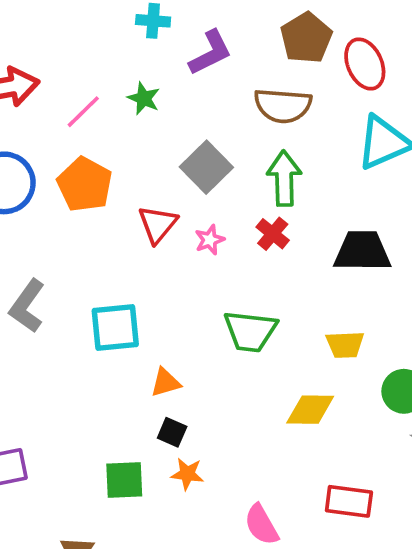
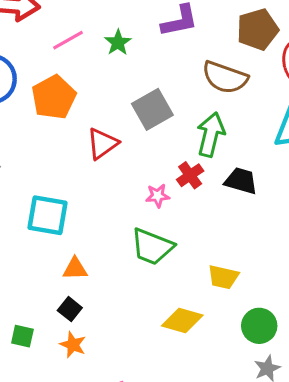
pink star: (210, 240) -> (158, 196), moved
black trapezoid: (362, 251) -> (241, 181), moved, size x0.7
green square: (124, 480) -> (22, 336), size x0.7

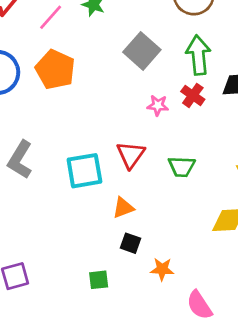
red triangle: (102, 144) -> (131, 155), moved
pink star: (158, 196) -> (158, 105), moved, turned 30
green trapezoid: (152, 247) -> (182, 167), size x0.7
orange star: (73, 345) -> (162, 269), moved

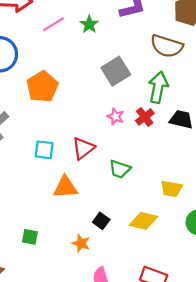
orange pentagon: (55, 70) -> (42, 87), moved
cyan square: (84, 171) -> (44, 150), size x0.7
orange triangle: (123, 208) -> (65, 187), size x1.4
black square: (131, 243) -> (101, 221), moved

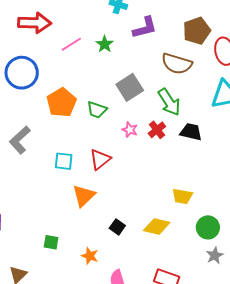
green arrow: (158, 87) -> (169, 102), turned 136
green trapezoid: (120, 169) -> (97, 110), moved
orange triangle: (65, 187) -> (84, 196), turned -40
orange star: (81, 243) -> (90, 256), moved

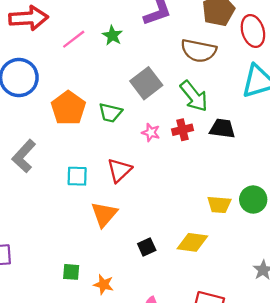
red cross: (157, 130) -> (182, 130), turned 30
black square: (117, 227) -> (147, 247), turned 35
green circle: (208, 227) -> (253, 200), moved
orange star: (90, 256) -> (104, 285), moved

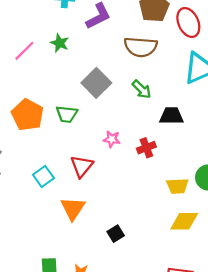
green arrow: (194, 96) -> (142, 89), size x0.7
red cross: (182, 130) -> (146, 148), moved
pink star: (151, 132) -> (112, 139), moved
cyan square: (77, 176) -> (43, 176), turned -30
yellow diamond: (192, 242) -> (184, 221), moved

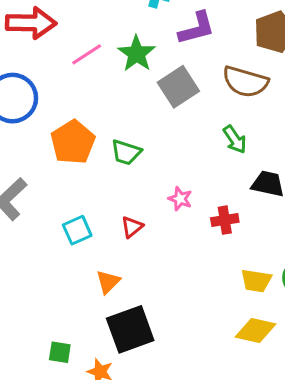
green star: (60, 43) -> (137, 54), size x1.4
gray square: (96, 83) -> (178, 87), moved
red triangle: (82, 166) -> (132, 227), size x0.7
orange triangle: (73, 208) -> (108, 282), size x0.7
black square: (116, 234) -> (130, 329), moved, size x2.0

